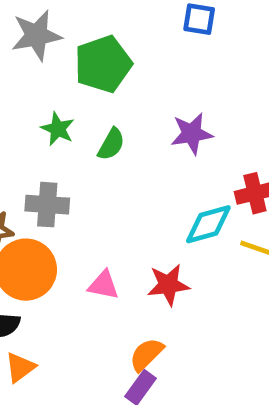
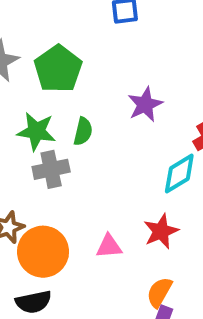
green star: (58, 129) -> (36, 131), size x1.4
gray cross: (47, 205) -> (51, 169), moved

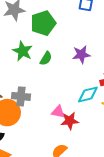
gray cross: (51, 169) -> (21, 96), moved
pink triangle: (109, 246) -> (58, 112), moved

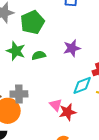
green semicircle: (46, 58) -> (39, 55), turned -128
pink triangle: (58, 112) -> (56, 105), turned 40

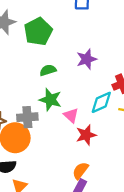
green star: (16, 51) -> (50, 100), moved
pink triangle: (56, 105) -> (71, 115), moved

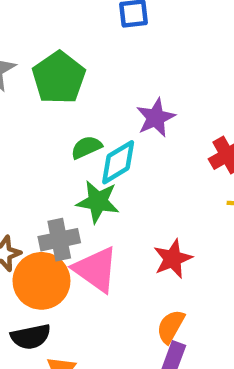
cyan diamond: (101, 102) -> (118, 162), moved
pink triangle: (71, 115) -> (96, 269), moved, size x1.6

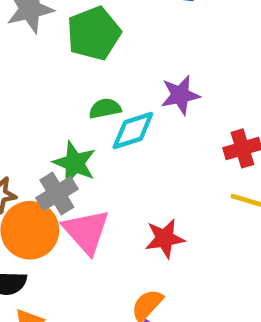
green star: (98, 202) -> (75, 163), moved
gray cross: (59, 240) -> (57, 194), turned -33

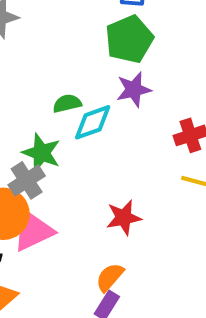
green pentagon: (94, 33) -> (129, 39), moved
pink triangle: (86, 231) -> (33, 231), moved, turned 48

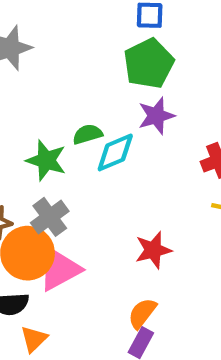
green star: (41, 153) -> (46, 160), moved

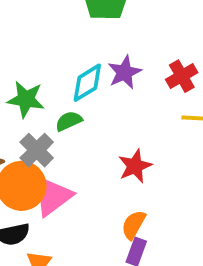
purple star: (156, 116) -> (124, 72), moved
green semicircle: (88, 134) -> (69, 121), moved

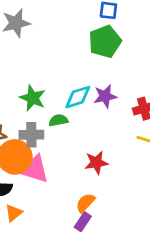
gray cross: (37, 150) -> (31, 135), turned 30
pink triangle: (52, 196) -> (34, 169), turned 40

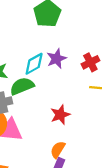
green semicircle: (58, 120) -> (22, 86), size x1.5

